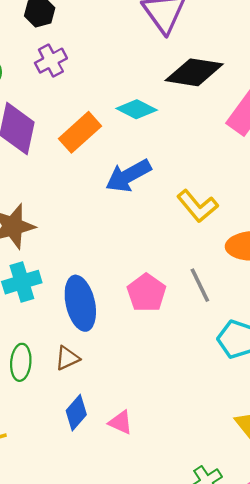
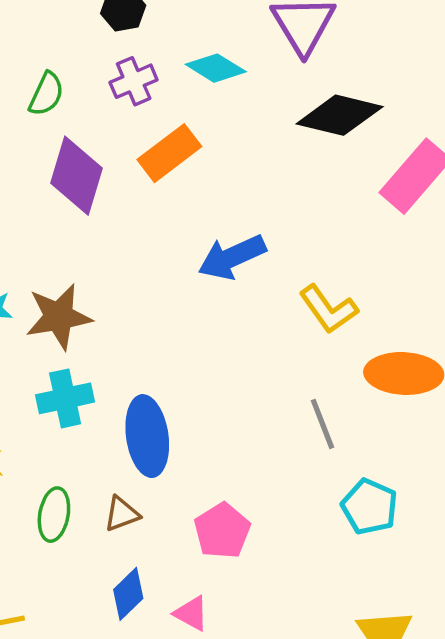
cyan diamond: (137, 109) -> (216, 68), moved
orange rectangle: (80, 132) -> (169, 153), moved
pink pentagon: (146, 293) -> (222, 531), moved

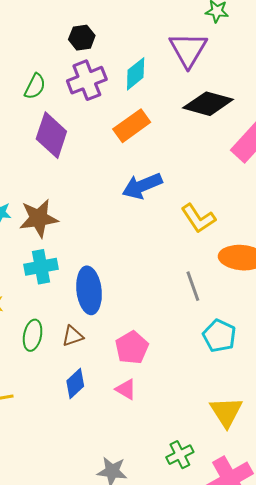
cyan diamond: (216, 68) -> (136, 74), turned -72
purple cross: (134, 81) -> (87, 80), size x1.4
orange rectangle: (169, 153) -> (132, 126), moved
pink triangle: (191, 613) -> (126, 389), moved

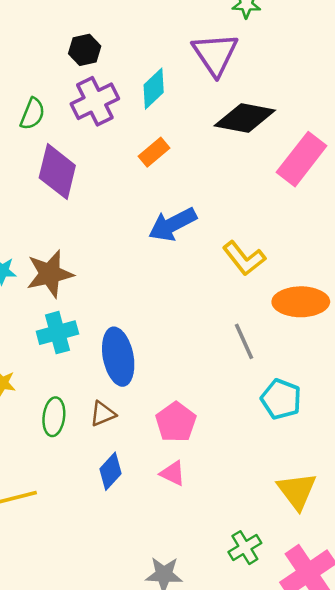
orange rectangle: (132, 126) -> (154, 152), size x0.7

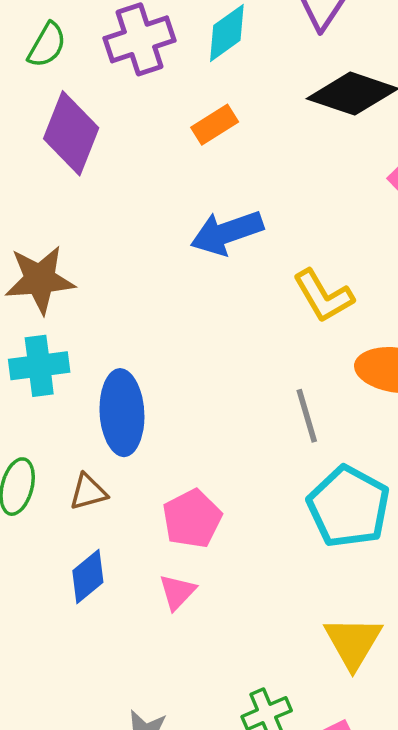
cyan pentagon: (281, 399) -> (349, 507), size x1.4
pink triangle: (173, 473) -> (177, 592), turned 40

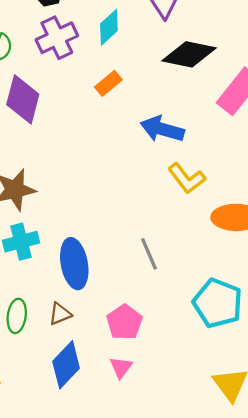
blue arrow: (227, 233) -> (162, 129), moved, turned 42
gray line: (307, 416) -> (149, 254), moved
blue diamond: (88, 577) -> (66, 365), size x1.4

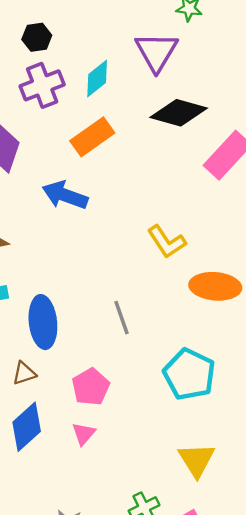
orange rectangle: (108, 83) -> (92, 137), size x1.5
blue arrow: (162, 129) -> (65, 195), moved

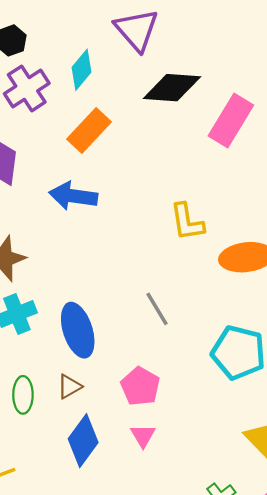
yellow L-shape: (167, 242) -> (187, 222), turned 36

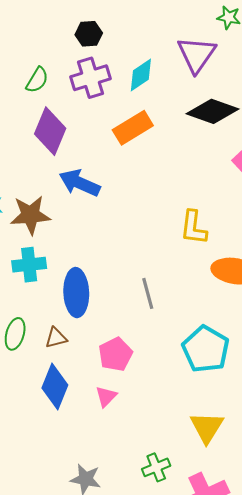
blue arrow: (73, 196) -> (80, 183), moved
blue diamond: (83, 441) -> (55, 386), turned -30

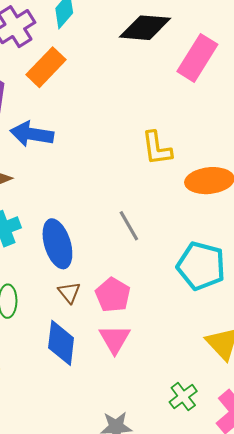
orange rectangle: (133, 128) -> (46, 67), moved
brown triangle: (56, 338) -> (69, 292), moved, turned -40
pink triangle: (106, 396) -> (115, 339), size x1.4

